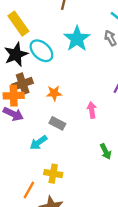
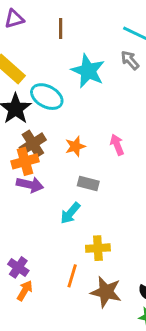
pink arrow: (92, 110) -> (117, 145), moved

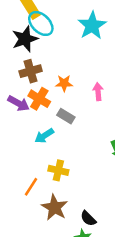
cyan ellipse: (47, 97) -> (41, 24), moved
orange cross: (25, 161) -> (39, 99), moved, turned 30

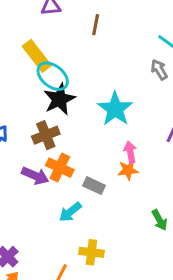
cyan star: (92, 26) -> (115, 109), moved
black star: (25, 39) -> (59, 99), moved
orange star: (64, 83) -> (128, 170), moved

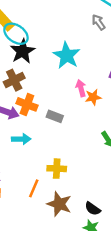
orange star: (128, 170) -> (93, 97), moved
cyan arrow: (70, 212) -> (21, 139), moved, turned -138

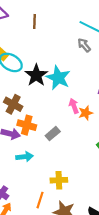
black star: (23, 51) -> (36, 75), moved
brown cross: (14, 80) -> (13, 104), turned -30
gray rectangle: (55, 116) -> (53, 134), turned -56

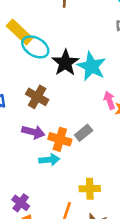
orange cross: (27, 125) -> (60, 139), moved

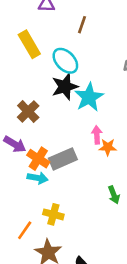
cyan ellipse: (35, 47) -> (65, 61), moved
gray rectangle: (84, 133) -> (63, 159), size x1.5
cyan arrow: (49, 160) -> (38, 178), moved

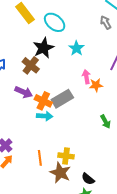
black star: (65, 87) -> (43, 48), moved
cyan star: (89, 97) -> (76, 48), size x0.7
yellow cross: (53, 214) -> (66, 156), moved
orange line: (25, 230) -> (40, 158), turned -35

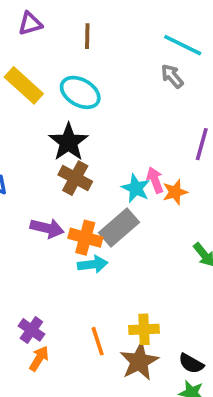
cyan star: (76, 48) -> (136, 188), moved
brown cross: (31, 65) -> (75, 178), moved
brown star: (60, 173) -> (139, 361), turned 30

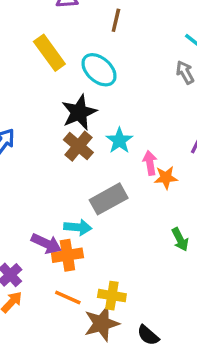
cyan star: (136, 188) -> (119, 141), moved
purple arrow: (47, 228) -> (46, 244), moved
orange cross: (85, 238) -> (67, 255), moved, turned -36
orange line: (98, 341) -> (68, 298), turned -60

